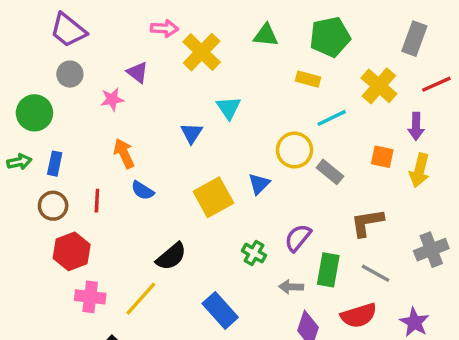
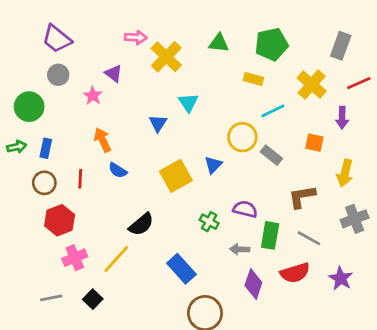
pink star: (112, 99) -> (93, 96), turned -30
yellow arrow: (419, 170) -> (345, 173), moved
purple semicircle: (298, 238) -> (245, 209), turned 65
pink cross: (90, 297) -> (75, 258), turned -30

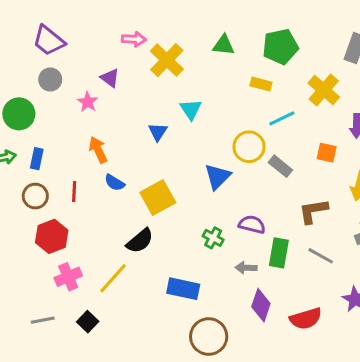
blue triangle: (213, 165) -> (218, 177), size x1.4
yellow square: (176, 176) -> (158, 198), moved
blue rectangle: (181, 269) -> (183, 289), turned -36
red semicircle: (295, 273) -> (306, 319), moved

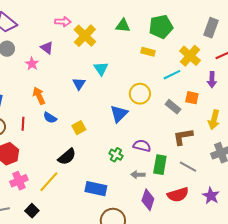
cyan line: (282, 118) -> (172, 75), moved
gray rectangle: (280, 166) -> (173, 107), moved
yellow square: (158, 198) -> (79, 128), size x0.6
red semicircle: (306, 319) -> (178, 195), moved

